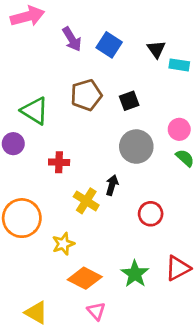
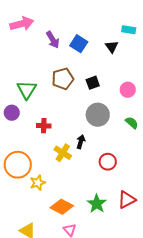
cyan rectangle: (179, 65) -> (129, 30), moved
green triangle: (35, 111) -> (27, 90), turned 30
pink circle: (179, 129) -> (128, 90), moved
yellow star: (63, 244) -> (38, 183), moved

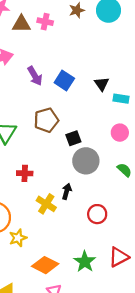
cyan rectangle: (129, 30) -> (121, 99), moved
black square: (93, 83) -> (73, 138), moved

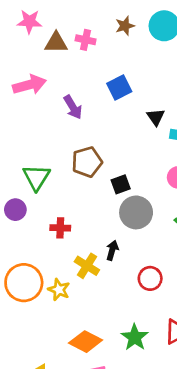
blue square: (64, 80) -> (119, 88), moved, turned 30
yellow star: (18, 238) -> (59, 290), moved, turned -30

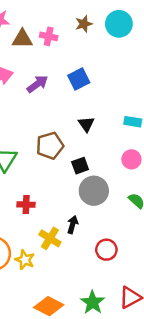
purple arrow: (73, 107) -> (37, 84), moved, turned -95
black triangle: (156, 117) -> (86, 124), moved

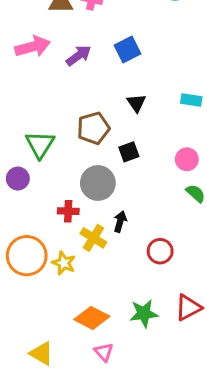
pink circle: (131, 159) -> (187, 159), moved
gray circle: (94, 191) -> (98, 183), moved
red cross: (26, 205) -> (68, 211), moved
green star: (93, 302) -> (144, 313), turned 30

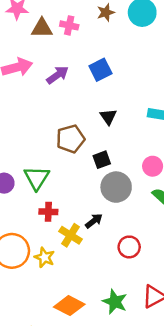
green triangle: (40, 144) -> (37, 178), moved
gray circle: (98, 183) -> (116, 187), moved
black arrow: (120, 222) -> (94, 221), turned 36
green star: (144, 313) -> (115, 302), turned 30

